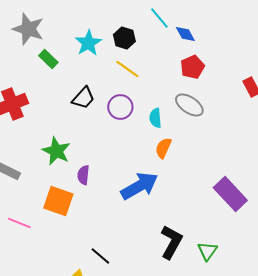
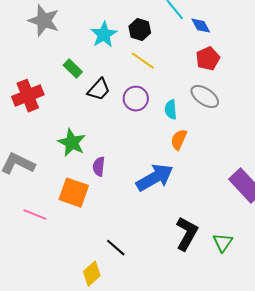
green rectangle: (48, 59) -> (73, 69), moved

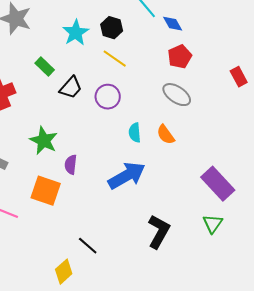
cyan semicircle: (171, 110) -> (135, 133), moved
orange semicircle: (179, 140) -> (166, 135), moved, turned -60
green triangle: (223, 243) -> (213, 224), moved

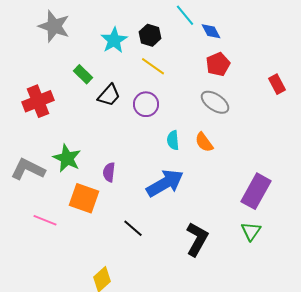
green star: (44, 141) -> (67, 158), moved
purple rectangle: (218, 184) -> (256, 191), turned 72
black line: (88, 246) -> (133, 228), moved

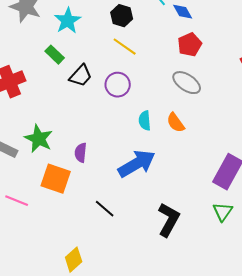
cyan star: (114, 40) -> (68, 21), moved

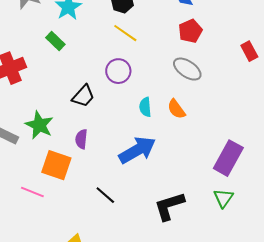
black trapezoid: (81, 76) -> (83, 96), moved
pink line: (17, 201) -> (32, 192), moved
black L-shape: (169, 220) -> (169, 206), turned -136

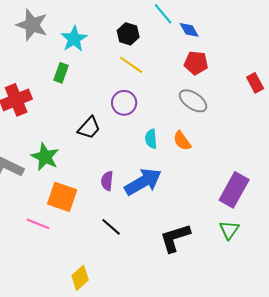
red pentagon: (190, 31) -> (196, 63), turned 30
green rectangle: (55, 41) -> (61, 73), turned 66
purple semicircle: (81, 139) -> (107, 181), moved

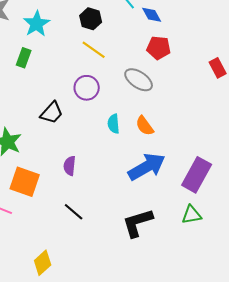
gray ellipse: (193, 101) -> (139, 80), moved
blue arrow: (143, 182) -> (147, 167), moved
green triangle: (229, 230) -> (192, 215), turned 45

